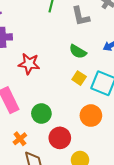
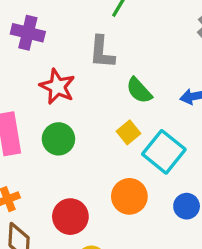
gray L-shape: (81, 16) -> (102, 52), moved
green circle: (41, 114) -> (58, 139), moved

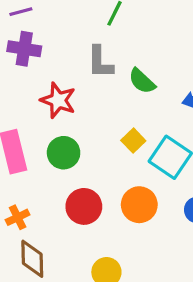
green semicircle: (139, 90) -> (142, 81), moved
red circle: (70, 217) -> (84, 206), moved

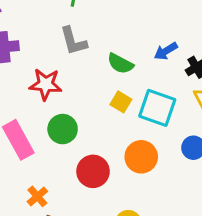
green semicircle: (142, 81) -> (120, 64), moved

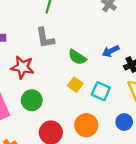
cyan square: (157, 108) -> (101, 91), size x0.7

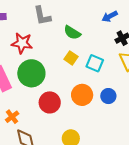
blue arrow: (111, 51) -> (110, 16), moved
green circle: (32, 100) -> (31, 73), size x1.4
blue circle: (124, 122) -> (108, 96), moved

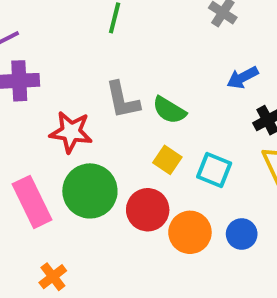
gray L-shape: (42, 16) -> (123, 100), moved
red circle: (50, 102) -> (148, 210), moved

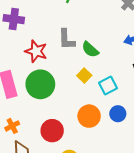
cyan square: (214, 170) -> (108, 86), turned 30
red circle: (148, 210) -> (52, 131), moved
blue circle: (242, 234) -> (118, 114), moved

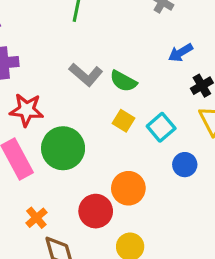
gray L-shape: (66, 39) -> (86, 75), turned -35
red star: (36, 51) -> (27, 110), moved
orange circle: (89, 116) -> (128, 188), moved

